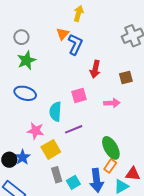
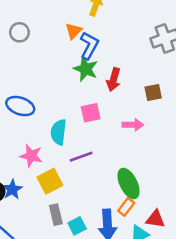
green star: (26, 60) -> (86, 69), moved, turned -30

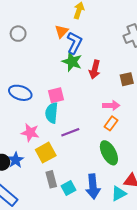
pink square: (91, 113) -> (56, 95), moved
orange rectangle: (126, 207) -> (111, 123), moved

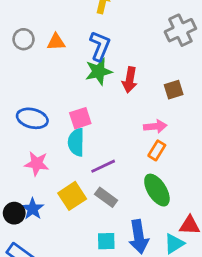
orange triangle: (62, 31) -> (56, 42), moved, turned 48
green star: (72, 62) -> (99, 71), turned -30
pink star: (30, 133) -> (37, 164), moved
gray rectangle: (51, 179) -> (106, 197), moved, turned -35
cyan square: (68, 188) -> (106, 241), turned 32

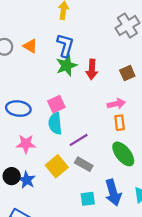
orange triangle: (56, 42) -> (30, 46), turned 40
orange rectangle: (157, 150) -> (120, 123), turned -32
black circle: (14, 213) -> (12, 176), moved

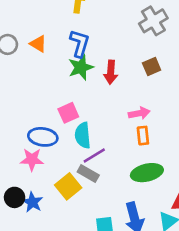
brown square: (127, 73) -> (152, 66), moved
blue ellipse: (18, 109) -> (43, 137), moved
cyan semicircle: (55, 123) -> (83, 135), moved
green ellipse: (123, 154) -> (147, 173), turned -65
gray rectangle: (84, 164) -> (88, 174), moved

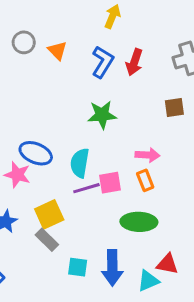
green star: (81, 67) -> (102, 115), moved
red arrow: (111, 72) -> (134, 62), moved
pink square: (68, 113) -> (110, 183), moved
orange rectangle: (143, 136) -> (145, 180), turned -30
gray rectangle: (88, 174) -> (47, 240), moved

